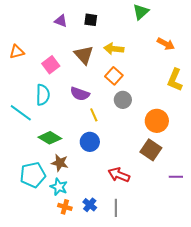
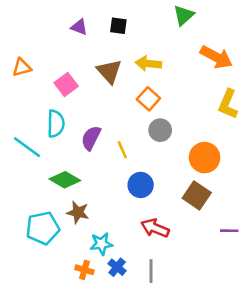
orange arrow: (166, 44) -> (216, 57), size x1.4
purple semicircle: (80, 94) -> (91, 138), moved, turned 96
blue circle: (90, 142) -> (141, 185), moved
cyan star: (59, 187) -> (101, 244), moved, turned -30

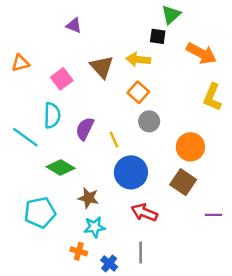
black square: (118, 26) -> (158, 36), moved
blue circle: (141, 185) -> (131, 172), size x1.4
brown star: (78, 212) -> (88, 198), moved
blue cross: (117, 267) -> (109, 263), moved

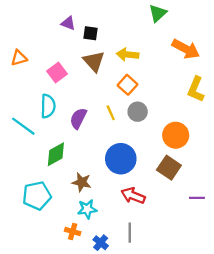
black square: (158, 36) -> (91, 33), moved
yellow line: (114, 140) -> (111, 113), moved
green diamond: (61, 168) -> (56, 154), turned -60

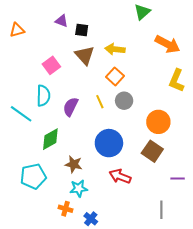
orange triangle: (19, 58) -> (17, 30), moved
gray line: (130, 233) -> (161, 210), moved

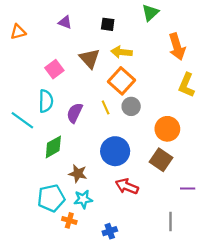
black square: (82, 30) -> (108, 24), moved
orange arrow: (167, 44) -> (177, 47), turned 45
orange square: (115, 76) -> (122, 81), size x1.4
cyan pentagon: (33, 176) -> (51, 198), moved
blue cross: (91, 219) -> (110, 231), moved, turned 32

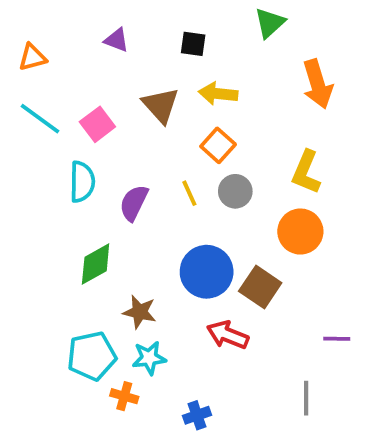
orange square: (122, 81) -> (218, 145), size x0.7
yellow L-shape: (187, 85) -> (306, 172), moved
cyan line: (22, 120) -> (40, 119), moved
brown square: (161, 160) -> (260, 287), moved

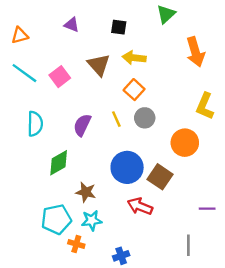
yellow L-shape: (306, 172) -> (205, 106), moved
cyan semicircle: (82, 182) -> (35, 124), moved

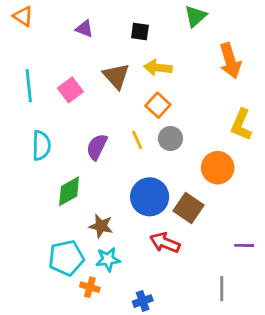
orange triangle: (20, 35) -> (23, 16), moved, turned 48
cyan line: (24, 73) -> (29, 86), turned 48

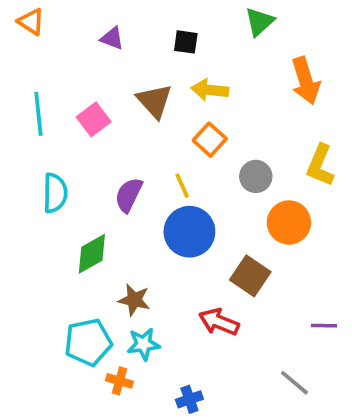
gray circle: (170, 138) -> (256, 176), moved
blue circle: (150, 197) -> (189, 232), moved
gray line: (222, 289) -> (294, 383), turned -50

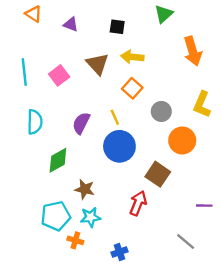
orange triangle: (31, 22) -> (34, 14), moved
red arrow: (219, 322) -> (138, 203), turned 90

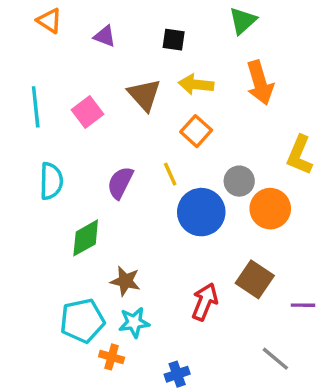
orange arrow: (193, 51) -> (260, 83), moved
gray circle: (161, 111) -> (239, 181), moved
blue circle: (119, 146) -> (201, 212), moved
brown square: (158, 174) -> (255, 279), moved

